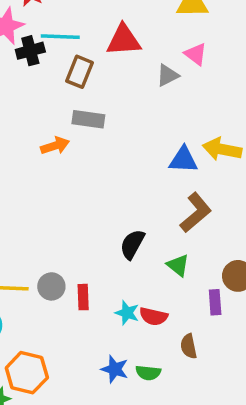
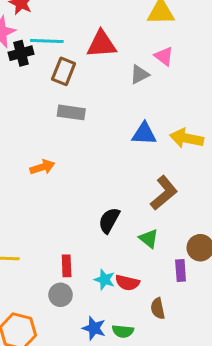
orange arrow: (55, 146) -> (42, 167), moved
blue triangle: (183, 160) -> (144, 134), moved
gray circle: (51, 286) -> (61, 295), moved

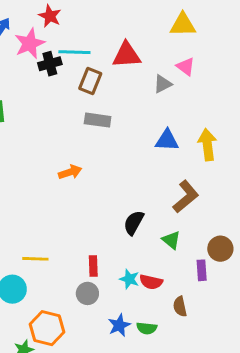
yellow arrow: (187, 138) -> (207, 145), turned 72
blue star: (94, 328) -> (119, 325), turned 30

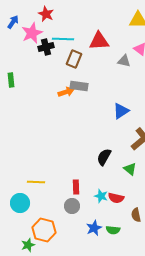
gray triangle: (163, 84) -> (124, 61), turned 40
blue triangle: (167, 140) -> (121, 111), moved, turned -36
orange arrow: (70, 172) -> (66, 92), moved

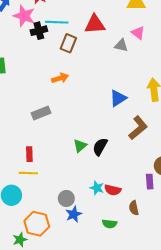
pink star: (32, 33) -> (24, 16), turned -30
gray rectangle: (79, 86) -> (41, 113), moved, turned -30
green triangle: (130, 169) -> (80, 146), moved, turned 40
red rectangle: (76, 187) -> (29, 154), moved
blue star: (94, 228) -> (74, 214), moved

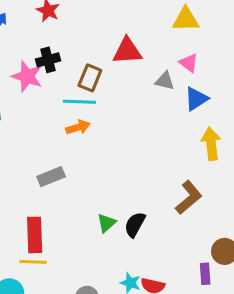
pink star: (24, 16) -> (27, 76), moved
cyan line: (57, 22) -> (79, 102), moved
blue triangle: (118, 98) -> (196, 99), moved
red rectangle: (29, 154) -> (35, 235), size x1.6

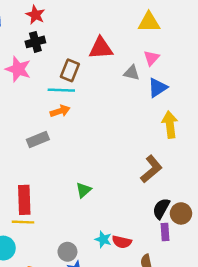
black cross: (48, 60) -> (35, 42), moved
pink triangle: (189, 63) -> (151, 58), turned 35
gray rectangle: (51, 177) -> (38, 139), moved
black semicircle: (135, 224) -> (161, 209), moved

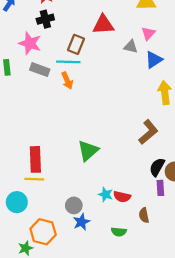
orange arrow: (60, 111) -> (67, 81), turned 84
gray rectangle: (38, 139) -> (40, 70), moved, turned 42
green triangle: (84, 190) -> (88, 151), size x1.5

